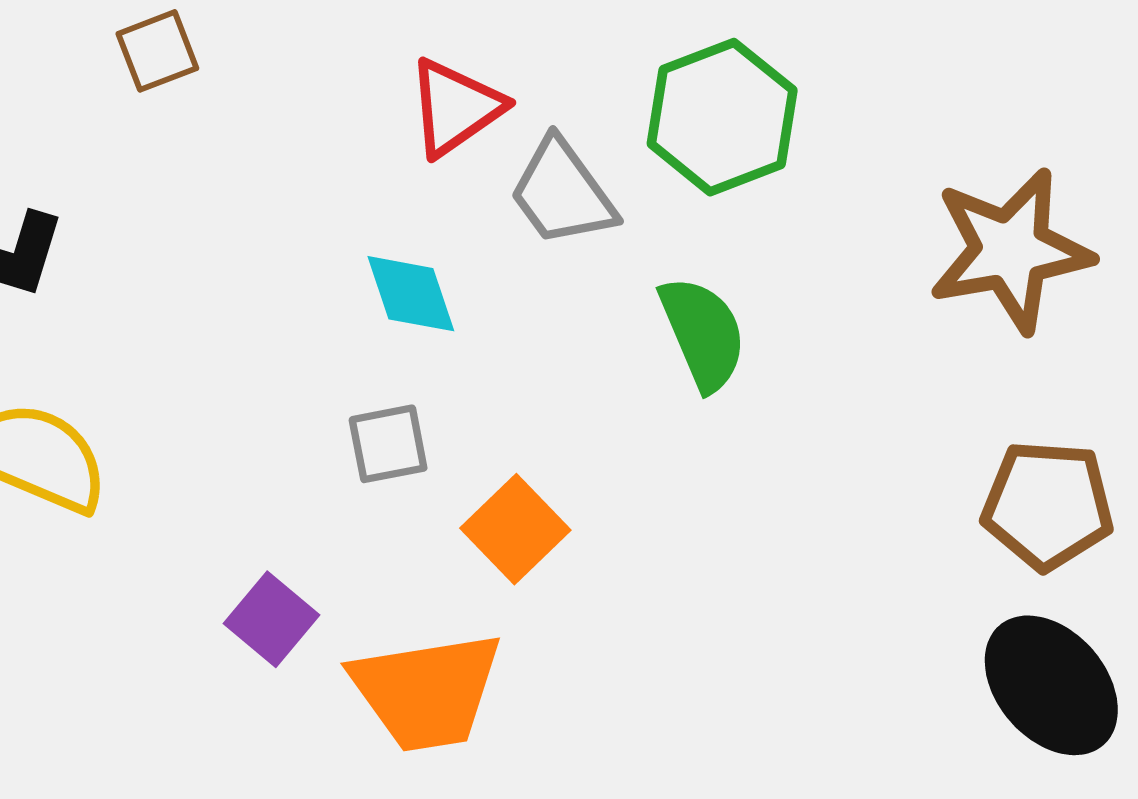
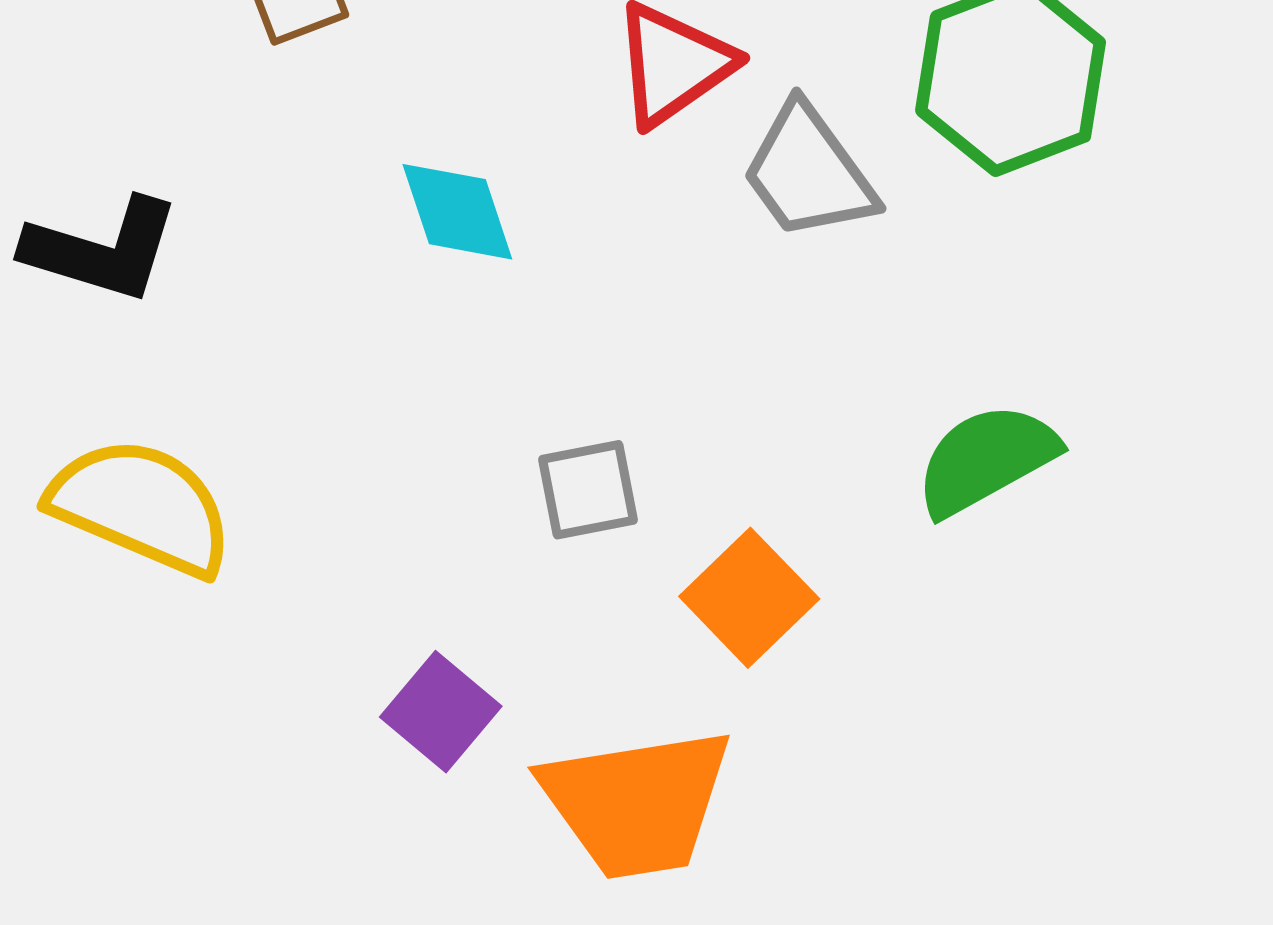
cyan diamond: (411, 294) -> (457, 212), moved
green semicircle: (703, 333) -> (986, 459), moved, turned -96

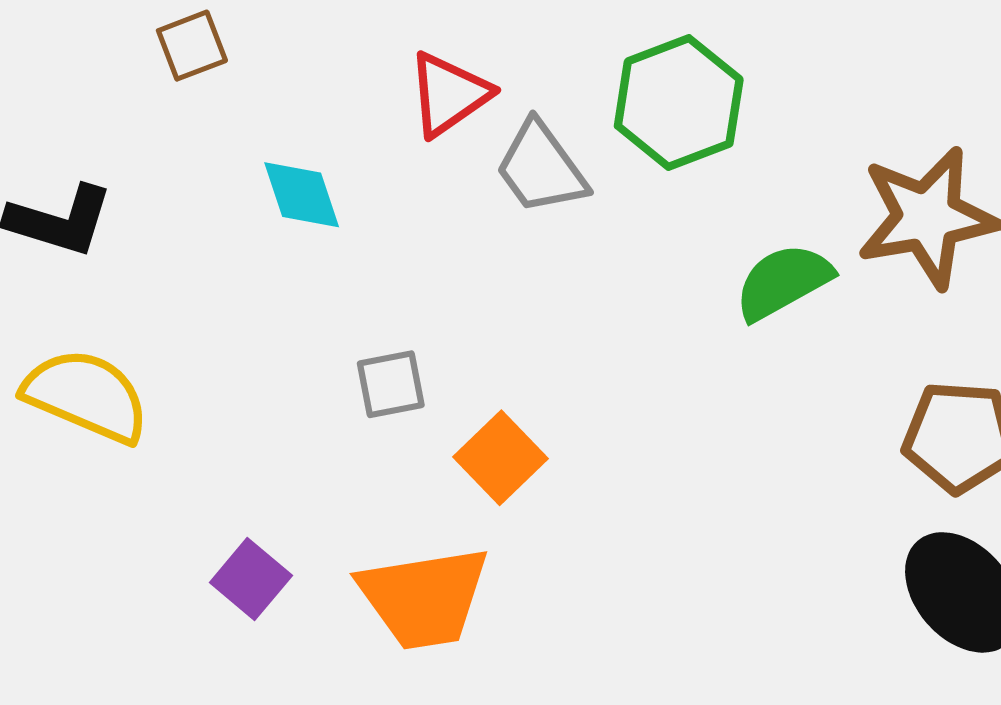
green semicircle: (986, 459) -> (783, 282), moved
purple square: (441, 712) -> (251, 579), moved

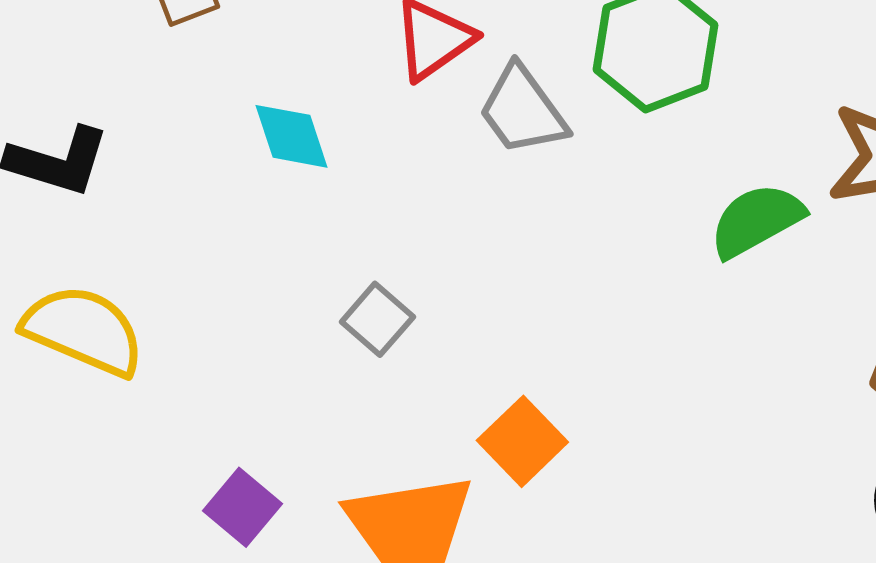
gray square: (391, 384) -> (377, 319), turned -38
orange square: (501, 458) -> (522, 441), moved

